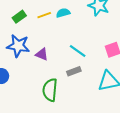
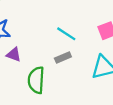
purple triangle: (42, 54) -> (14, 55), moved

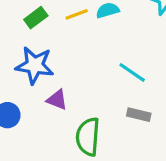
gray rectangle: (63, 57) -> (139, 115), moved, turned 35

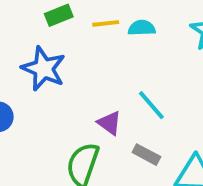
purple triangle: (57, 100) -> (109, 123), moved

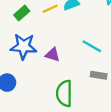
purple triangle: (109, 123) -> (53, 55), moved

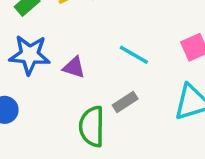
gray rectangle: (99, 75) -> (125, 102), moved, turned -42

